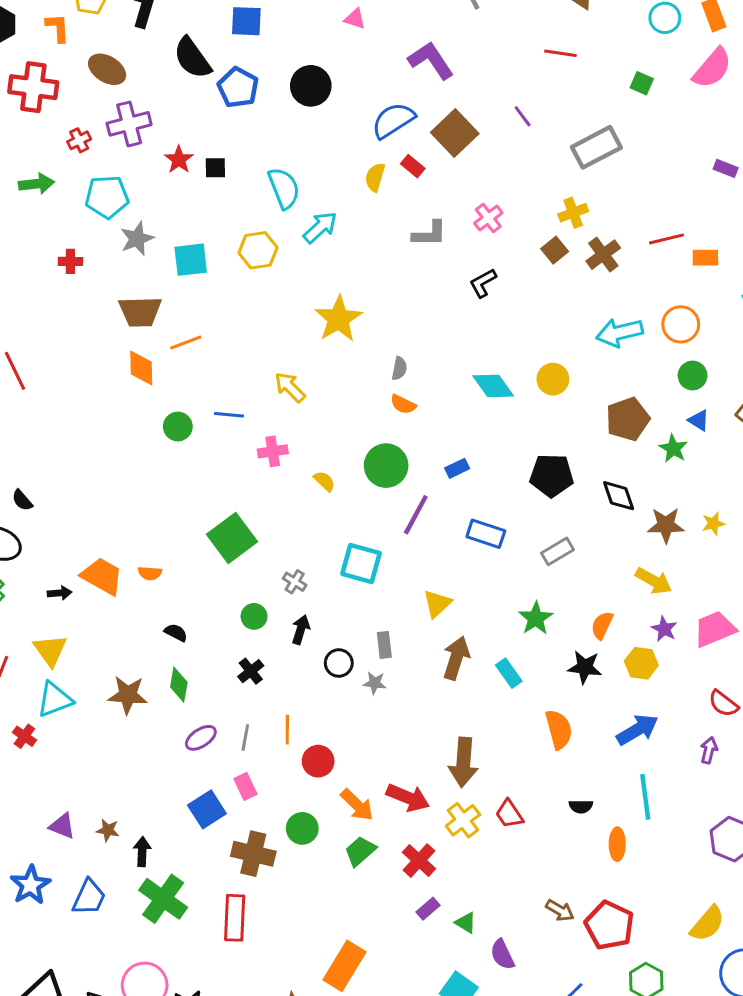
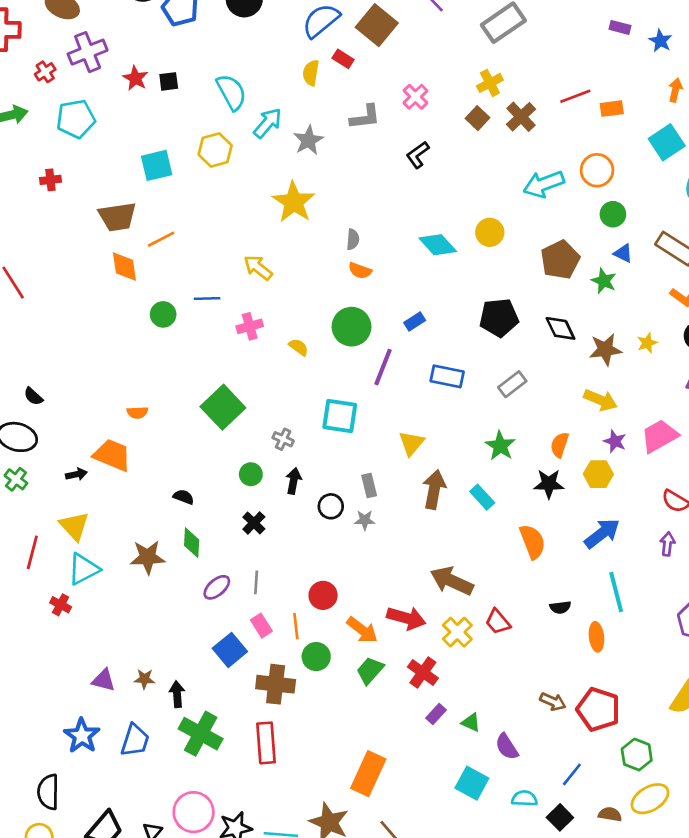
gray star: (137, 239) -> (308, 140), moved
orange semicircle: (150, 573) -> (137, 412), moved
orange line: (287, 730) -> (296, 626), moved
brown arrow: (463, 762) -> (452, 581), turned 117

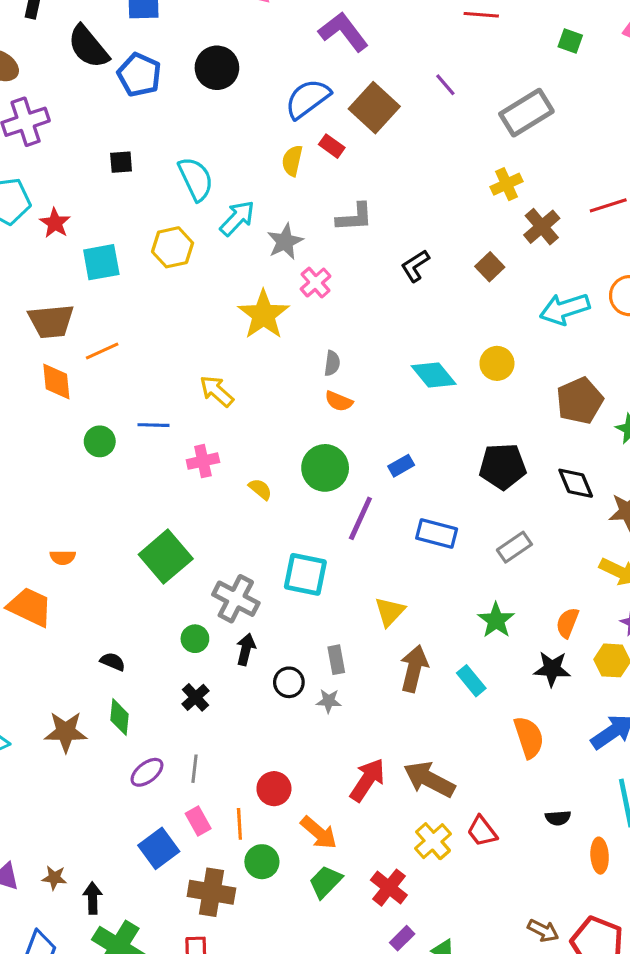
red star: (135, 78) -> (55, 223), moved
pink cross: (415, 97) -> (316, 283), moved
brown square: (478, 118) -> (490, 267), moved
gray cross: (283, 439) -> (236, 599), size x1.8
red arrow: (406, 618) -> (367, 780), moved, turned -75

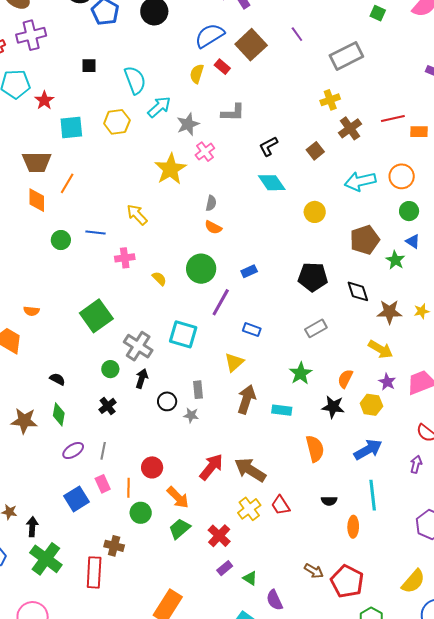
orange line: (102, 351) -> (67, 183), turned -40
cyan diamond: (434, 375) -> (272, 183), moved
blue rectangle: (437, 534) -> (252, 330), moved, size x0.7
cyan rectangle: (471, 681) -> (282, 410), turned -48
brown cross: (211, 892) -> (114, 546), moved, size x0.7

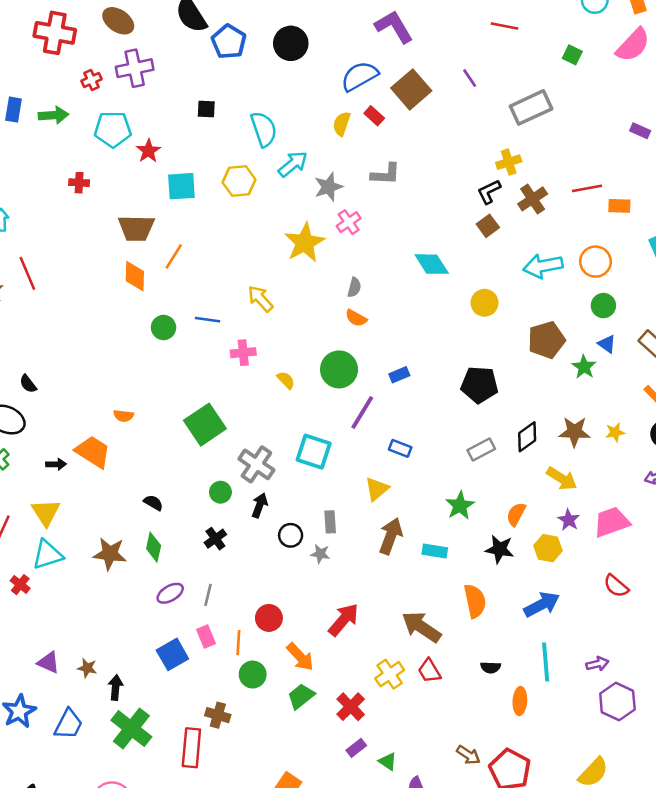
black L-shape: (268, 146) -> (489, 192), moved
black diamond: (358, 291) -> (527, 437), moved, turned 70
purple arrow: (416, 464) -> (597, 664), moved, turned 60
brown arrow: (250, 470) -> (421, 627), moved

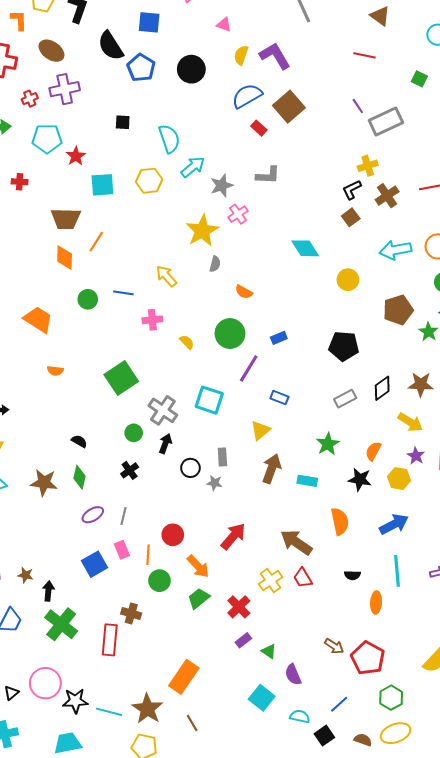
purple line: (470, 78) -> (358, 106), moved
yellow semicircle: (342, 124) -> (241, 55), moved
gray semicircle: (354, 287) -> (215, 264), moved
orange trapezoid: (93, 452) -> (38, 320), moved

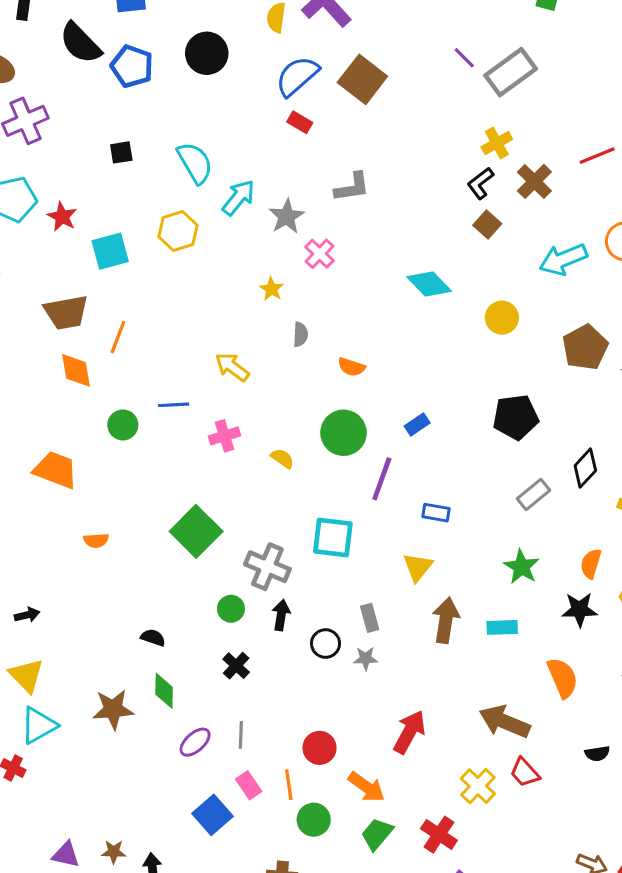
red rectangle: (259, 128) -> (300, 122), moved
yellow star: (202, 231) -> (272, 289), size x0.5

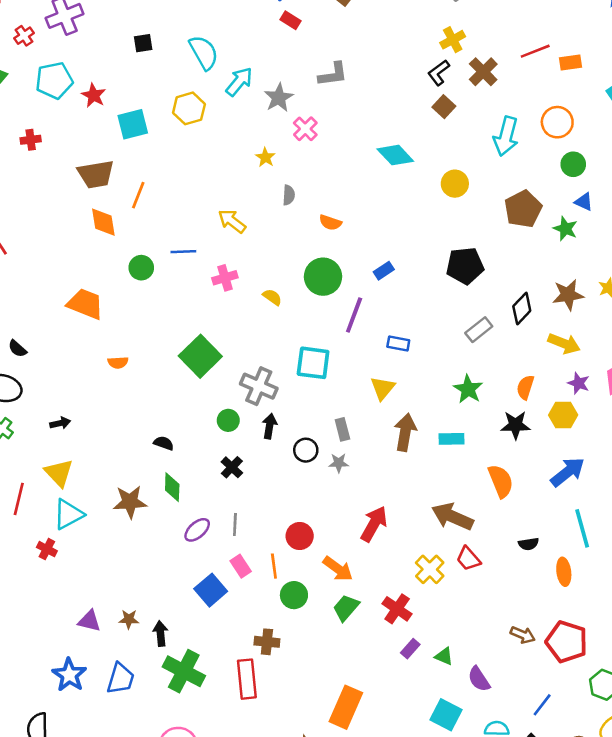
cyan arrow: (563, 259) -> (506, 136), turned -54

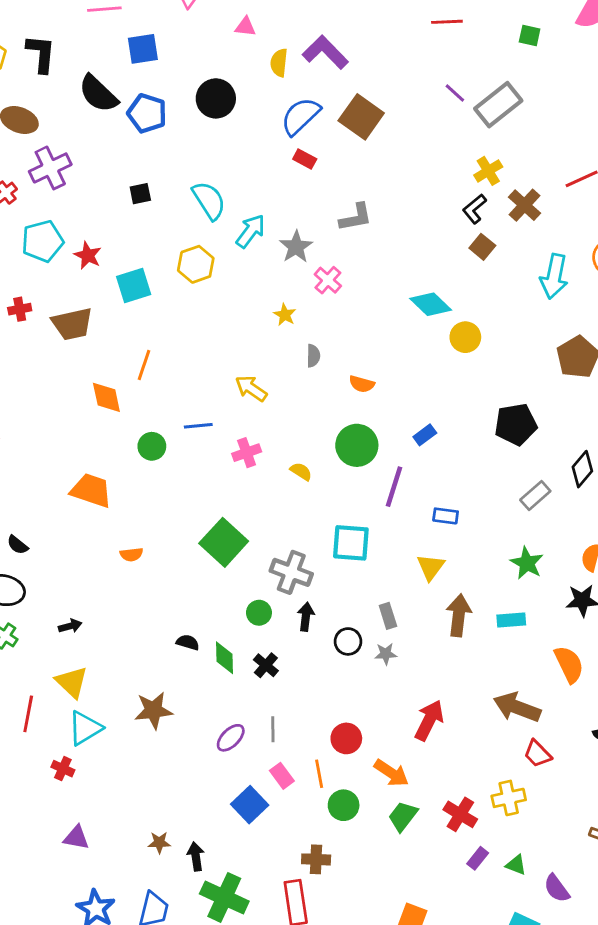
brown trapezoid: (96, 174) -> (72, 324), moved
yellow circle: (455, 184) -> (465, 337), moved
green diamond: (172, 487) -> (224, 658), moved
yellow cross: (430, 569) -> (509, 798), moved, turned 36
purple triangle: (89, 621) -> (76, 838), moved

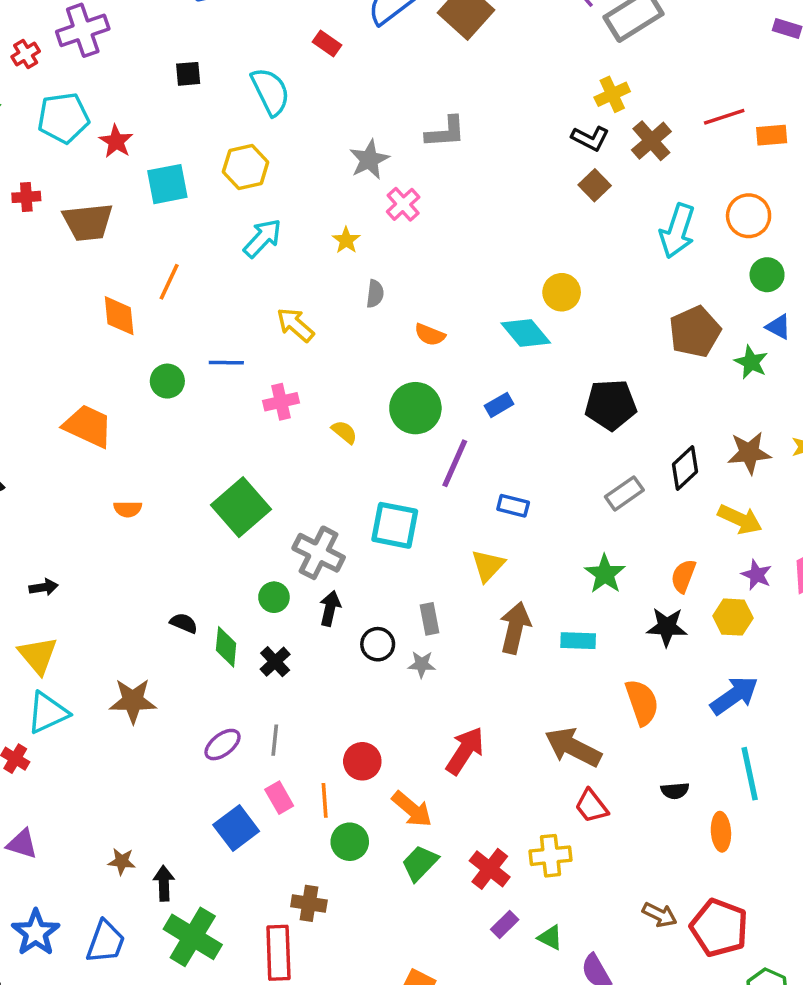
red rectangle: (305, 159) -> (327, 43), moved
black L-shape: (474, 209) -> (590, 138), turned -120
cyan arrow: (251, 231) -> (262, 238), moved
cyan diamond: (431, 304) -> (526, 333), moved

